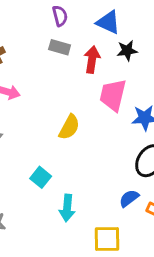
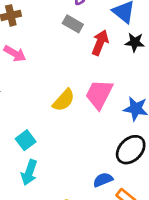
pink trapezoid: (113, 95) -> (99, 94), moved
cyan arrow: (67, 208) -> (29, 172), moved

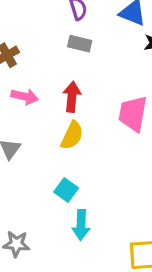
red arrow: (100, 43) -> (72, 97), moved
yellow semicircle: (64, 100) -> (72, 135), moved

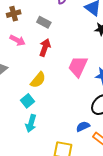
gray rectangle: (80, 44) -> (44, 22), moved
yellow semicircle: (72, 135) -> (38, 80), moved

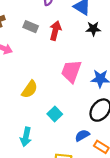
red arrow: (45, 48) -> (55, 31), moved
cyan square: (28, 101) -> (55, 114), moved

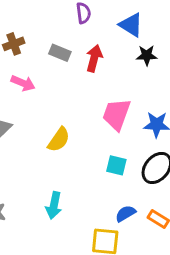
cyan square: (55, 114) -> (116, 165), moved, turned -32
blue semicircle: (82, 135) -> (126, 213), moved

